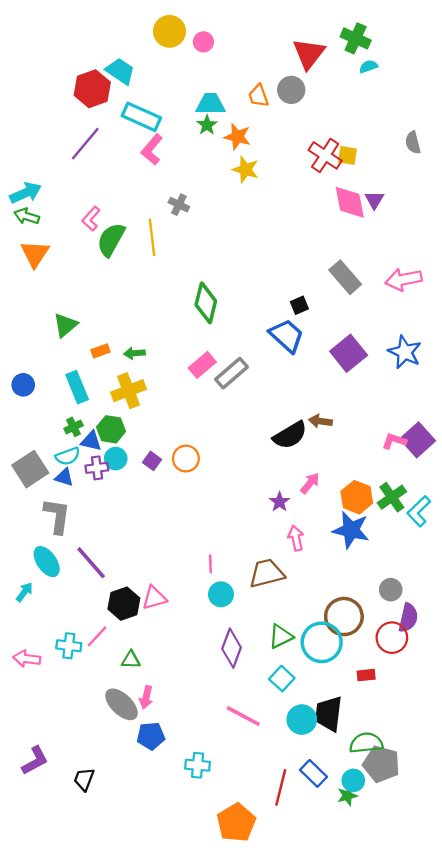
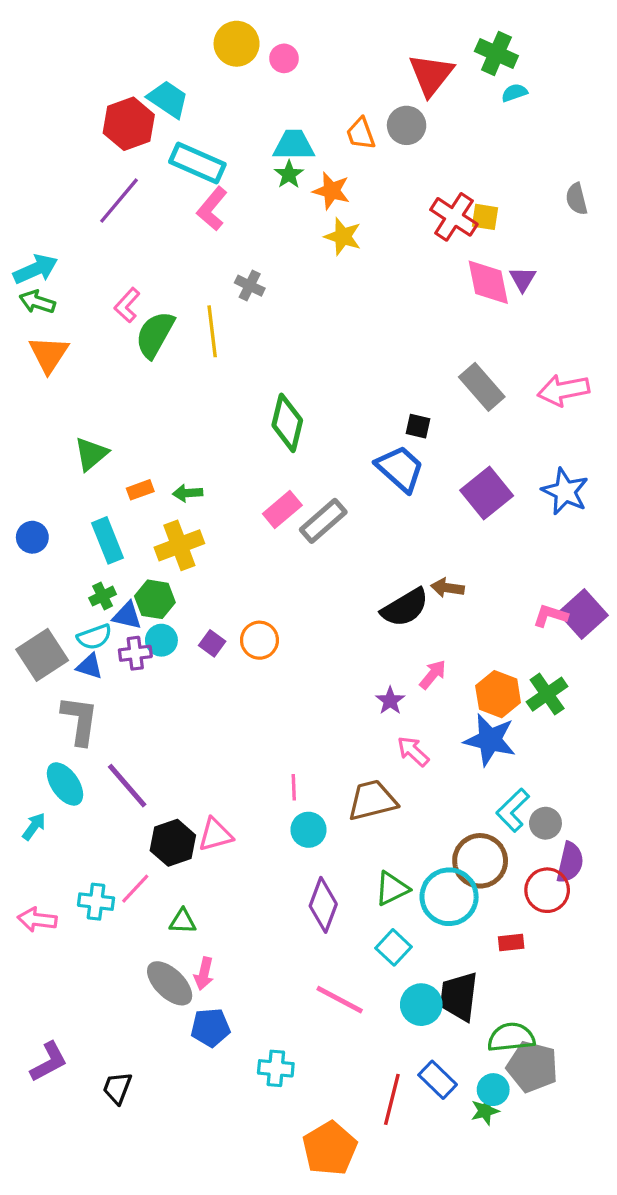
black square: (299, 305) -> (418, 426), turned 36
cyan L-shape: (419, 511) -> (513, 810), moved
pink arrow: (296, 538) -> (413, 751), turned -35

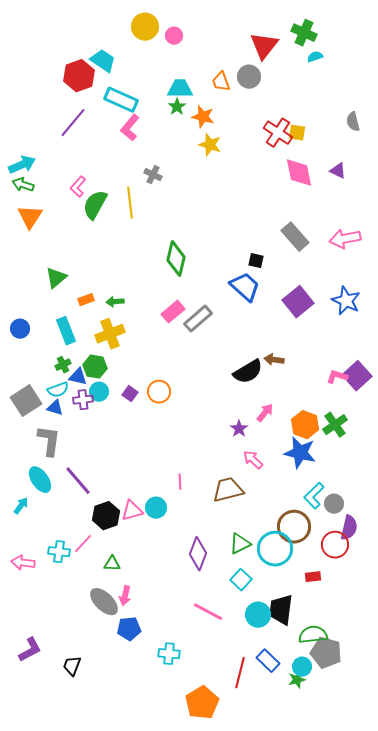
purple triangle: (523, 279) -> (338, 171), moved, turned -36
cyan circle: (308, 830) -> (156, 508), moved

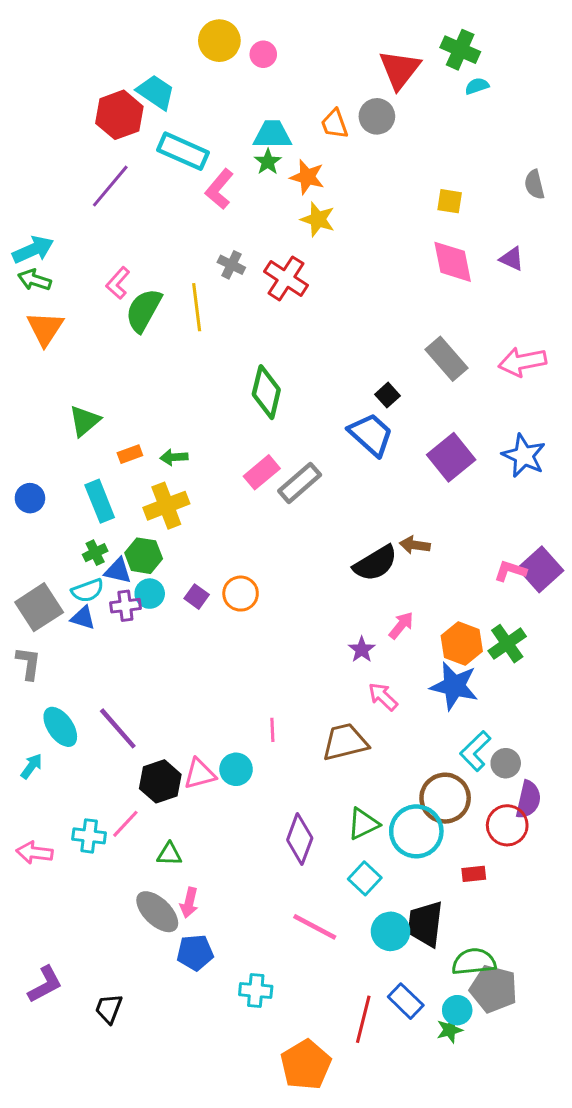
pink L-shape: (130, 128) -> (219, 189), moved
red cross: (278, 133) -> (286, 278), moved
black square: (256, 261) -> (387, 395), turned 35
gray L-shape: (49, 441) -> (28, 663), moved, size x0.7

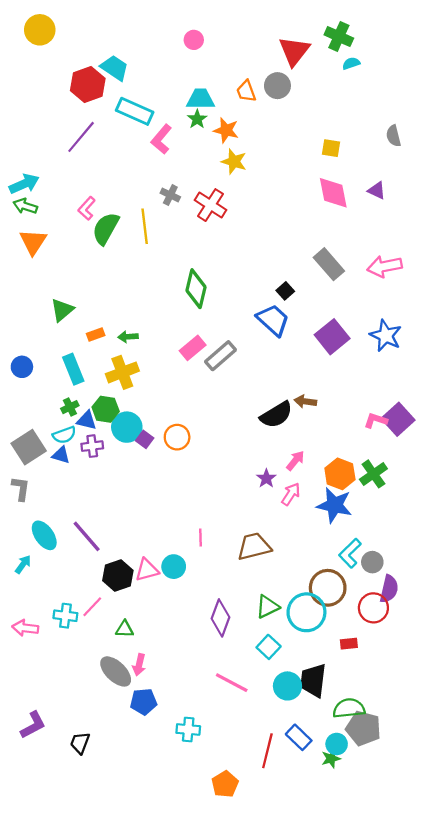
yellow circle: (219, 41) -> (40, 30), moved
cyan circle: (150, 594) -> (127, 427), moved, size x1.4
pink arrow: (383, 697) -> (291, 494), moved, turned 80
orange pentagon: (306, 1065) -> (225, 784), size x0.7

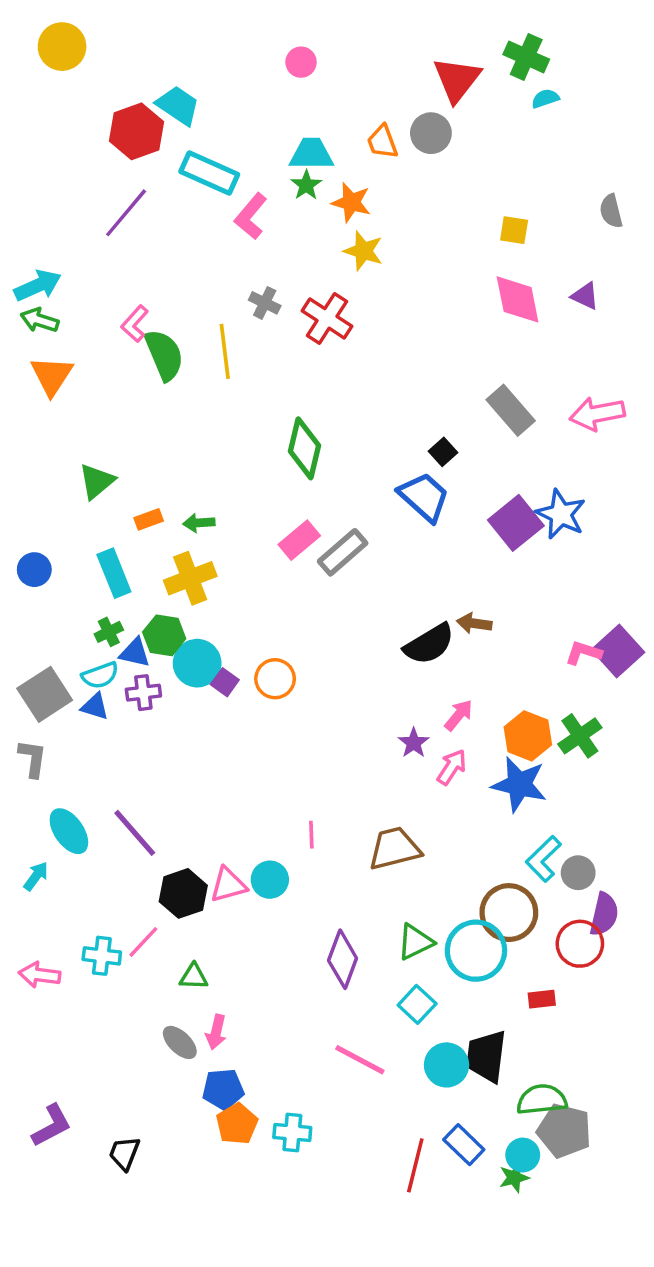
green semicircle: (106, 228) -> (164, 355), turned 128
blue star: (386, 336) -> (561, 514), moved
gray ellipse: (116, 671) -> (180, 1042), size x0.7
orange pentagon: (225, 784) -> (237, 1124), moved

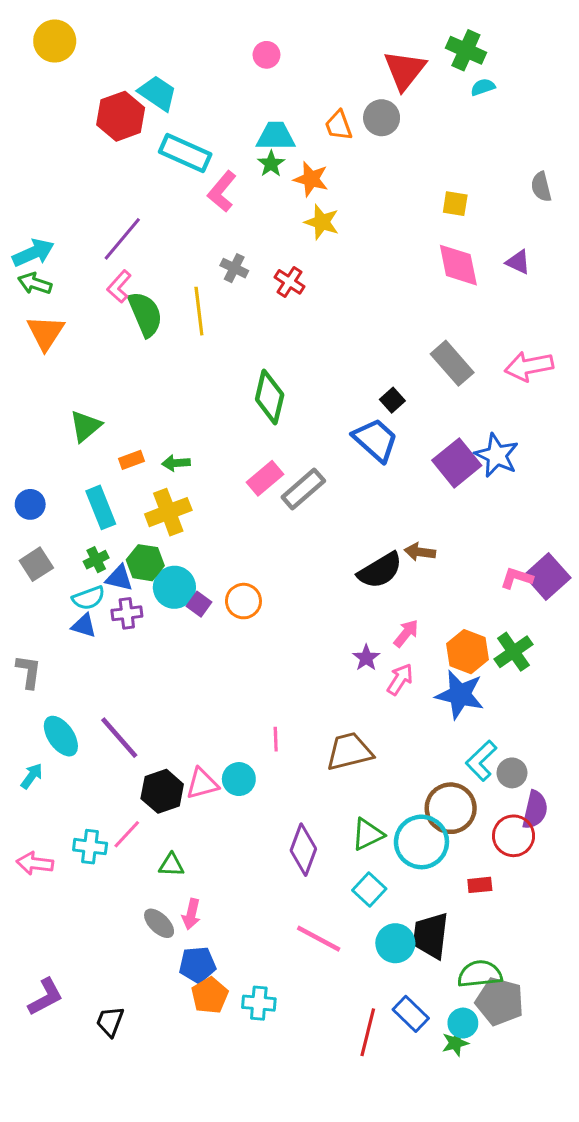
purple line: (126, 213) -> (122, 239), moved
red cross: (327, 318) -> (290, 282), size x0.7
gray square: (45, 694) -> (36, 564), moved, size x0.7

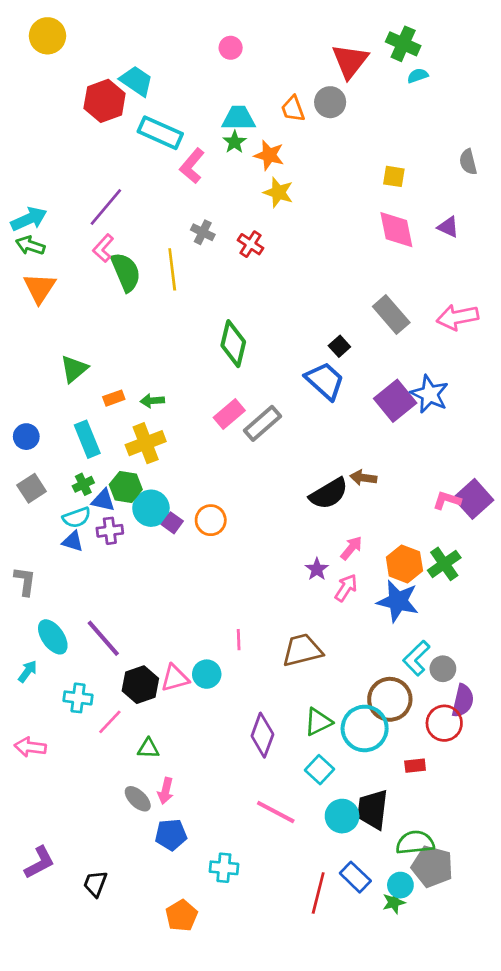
cyan cross: (90, 847) -> (78, 698), moved
orange pentagon: (210, 995) -> (182, 916), moved

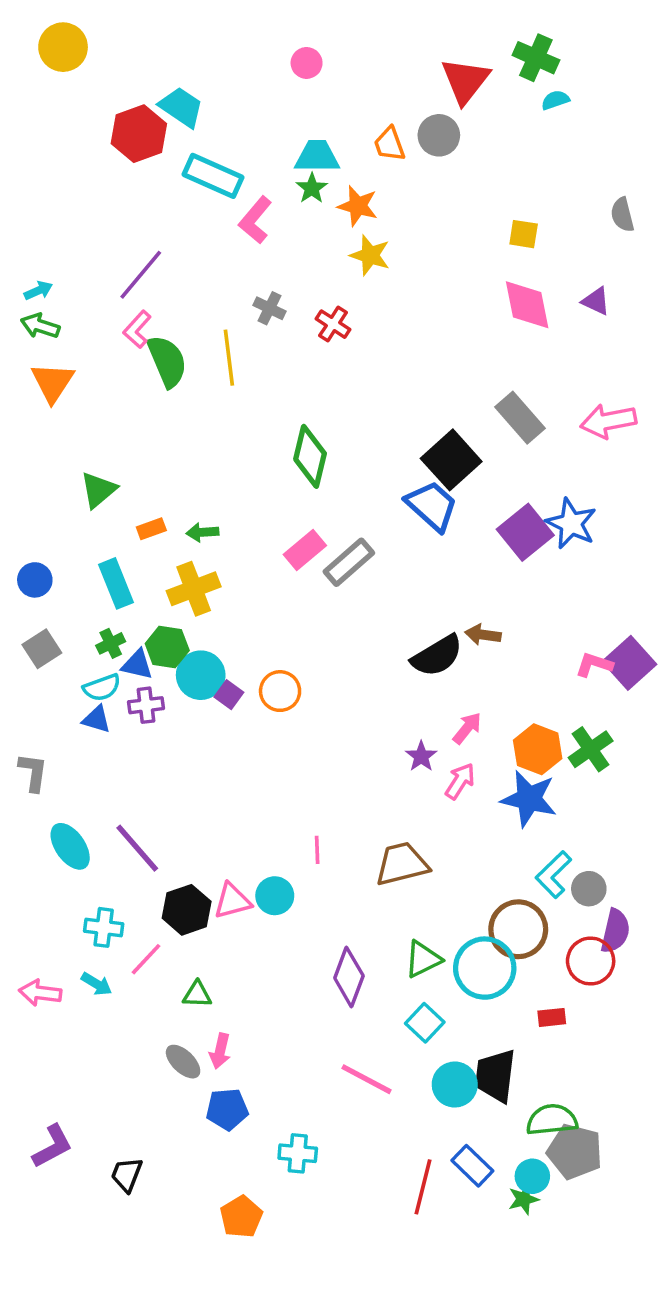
cyan arrow: (29, 219) -> (38, 291), size x0.6
black square: (339, 346) -> (451, 460), size x2.0
cyan arrow: (28, 671) -> (97, 984), moved, turned 85

